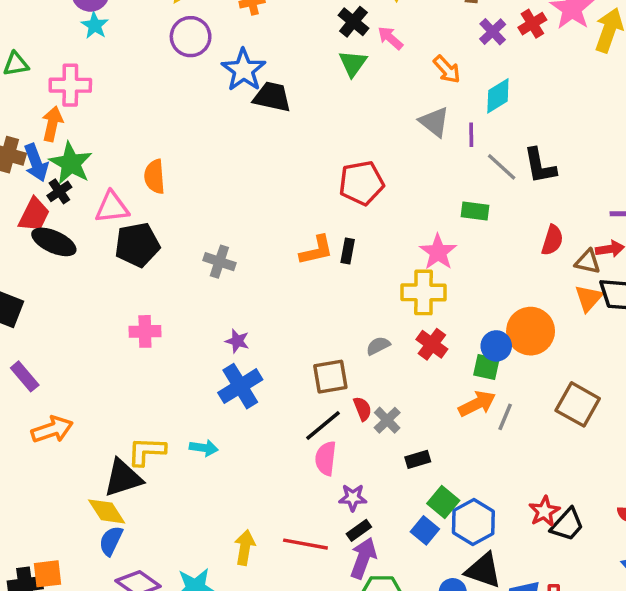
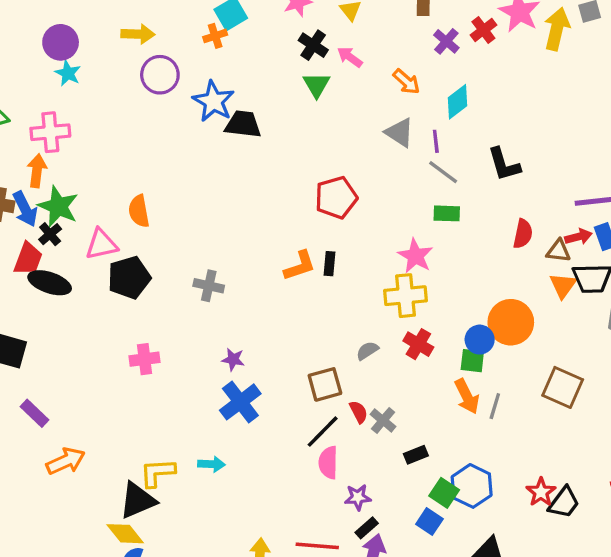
gray line: (502, 167) -> (443, 172), moved
orange arrow: (477, 404) -> (467, 396), turned 96
blue hexagon: (473, 522) -> (472, 486), moved

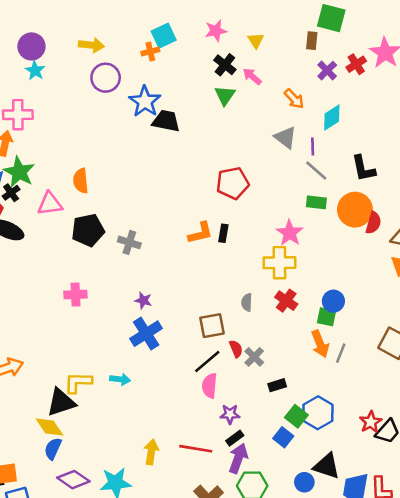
black pentagon: (129, 278) -> (88, 230), moved
orange circle: (511, 322) -> (355, 210), moved
gray semicircle: (367, 351) -> (247, 302), turned -60

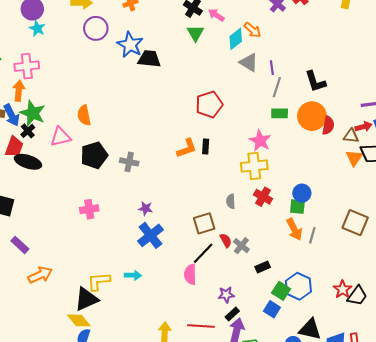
cyan diamond: (332, 118) -> (236, 39), moved
gray line: (316, 171) -> (277, 87), turned 72
pink semicircle: (210, 386) -> (190, 274), moved

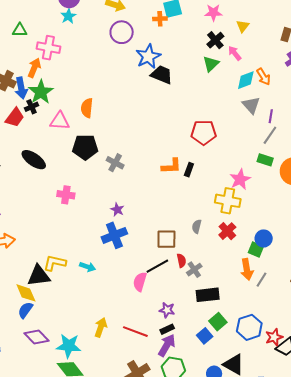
black ellipse: (28, 162) -> (34, 160), moved
black rectangle: (263, 267) -> (208, 295), size x1.6
blue hexagon: (298, 286) -> (249, 327), moved

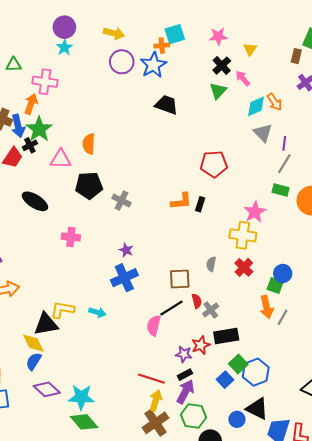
blue star: (148, 56) -> (153, 65), moved
yellow arrow: (101, 327) -> (156, 400), moved
blue hexagon: (249, 327) -> (256, 372), moved
red star: (274, 337) -> (201, 345), moved

